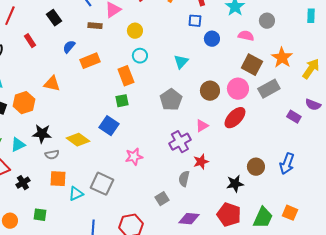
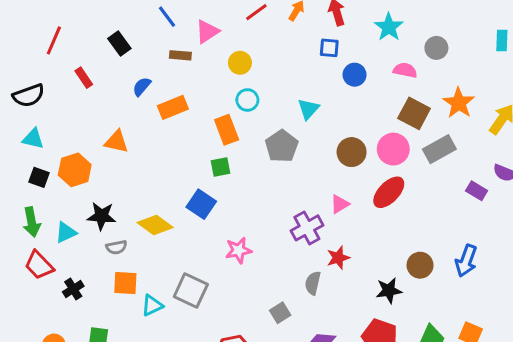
gray pentagon: (171, 100) -> (282, 146), moved

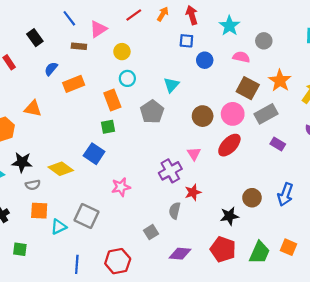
purple rectangle: (477, 191) -> (278, 144), moved
pink triangle: (340, 204) -> (194, 154), turned -32

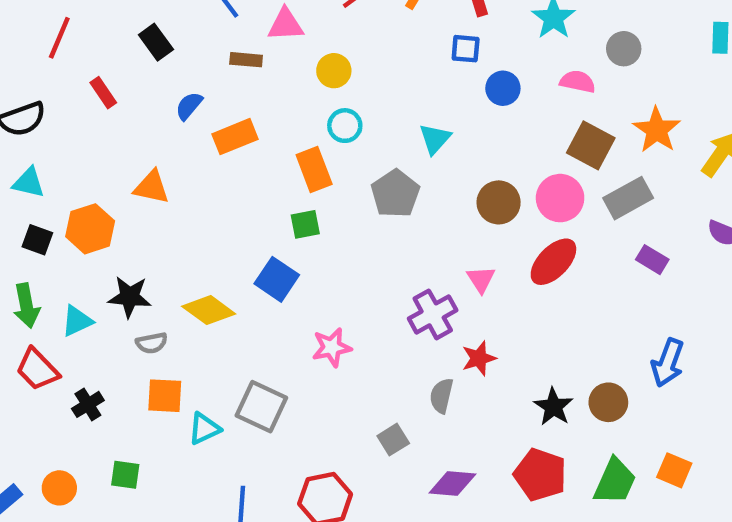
pink triangle: (98, 29) -> (286, 25), turned 30
brown circle: (252, 198) -> (608, 402), moved
black star: (229, 216) -> (553, 407), turned -30

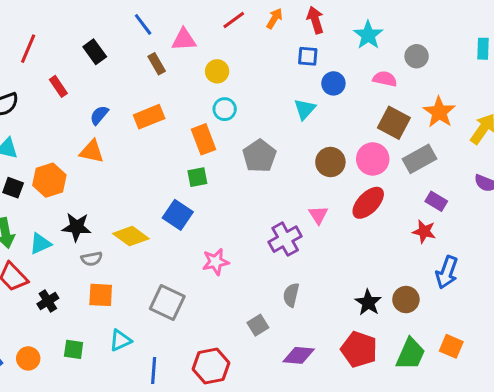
brown rectangle: (246, 60) -> (157, 64), turned 55
blue semicircle: (189, 106) -> (99, 115), moved
cyan triangle: (435, 139) -> (305, 109), moved
red star: (479, 358) -> (424, 232), moved, turned 30
cyan triangle: (204, 429) -> (120, 340), moved

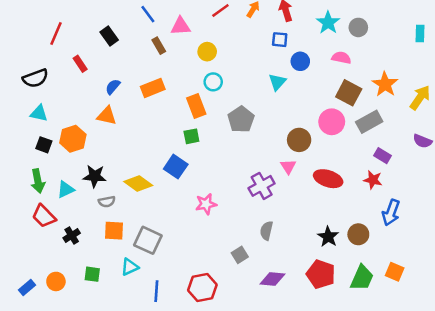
gray circle: (417, 56) -> (358, 27), moved
brown circle: (330, 162) -> (299, 140), moved
red ellipse: (368, 203) -> (328, 179), moved, turned 64
gray square: (167, 303) -> (148, 240), moved

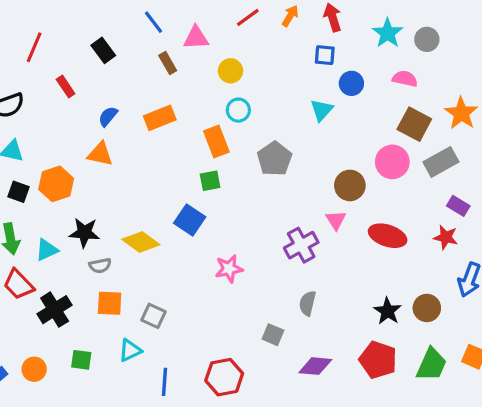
black cross: (72, 235) -> (55, 310), size x1.5
gray square: (148, 240) -> (154, 316), size x0.7
gray square: (240, 255) -> (273, 335), turned -35

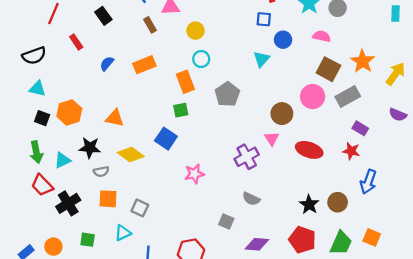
orange triangle: (100, 154) -> (115, 118), moved
gray semicircle: (307, 303) -> (251, 199), turned -78

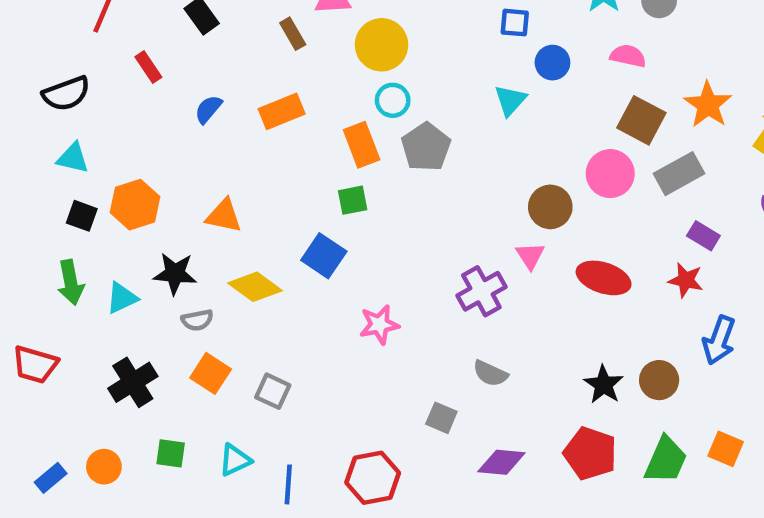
yellow circle: (195, 31) -> (382, 45), size x1.5
gray pentagon: (227, 94) -> (426, 147), moved
red trapezoid: (42, 185) -> (35, 365), moved, turned -30
orange square: (108, 199) -> (211, 373), turned 30
cyan triangle: (123, 233) -> (235, 460), moved

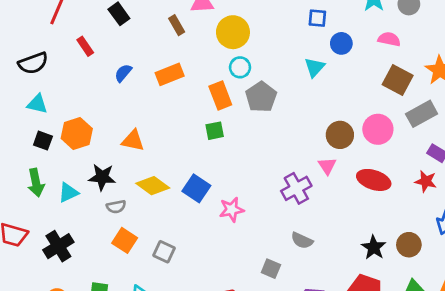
pink circle: (610, 174) -> (378, 129), moved
blue square: (324, 256) -> (196, 188), moved
black cross: (133, 382) -> (58, 246), moved

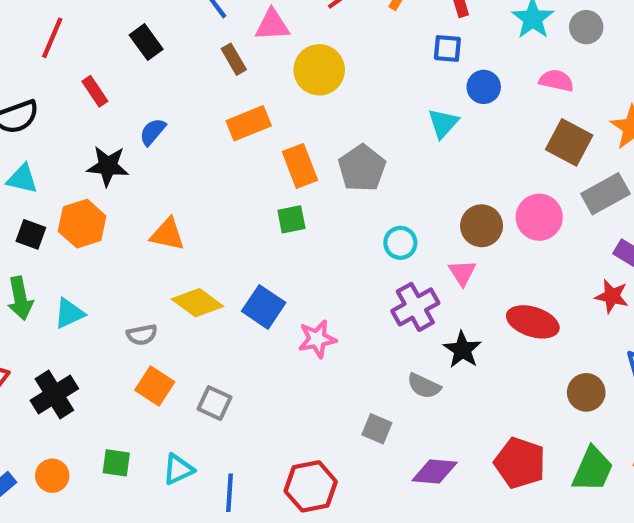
cyan circle: (240, 67) -> (400, 243), moved
orange rectangle: (170, 74) -> (249, 123), moved
black star: (102, 177) -> (108, 166), moved
red ellipse: (374, 180) -> (533, 322), moved
black star: (374, 247) -> (462, 350), moved

